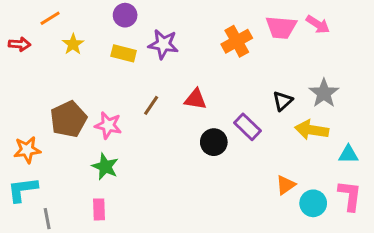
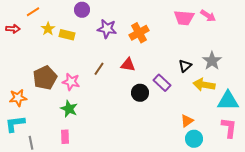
orange cross: (237, 41) -> (139, 33), moved
yellow rectangle: (124, 53) -> (67, 35), moved
cyan triangle: (348, 154) -> (228, 101), size x1.6
cyan circle: (313, 203) -> (194, 139), moved

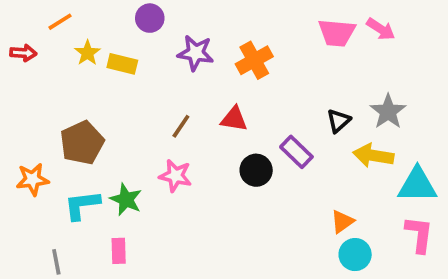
pink star: (71, 82) -> (175, 176), moved
cyan L-shape: (15, 124) -> (82, 205), moved

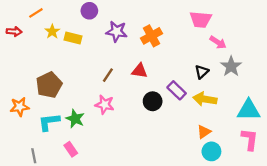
pink arrow: (381, 29) -> (218, 42), moved
yellow arrow: (373, 156) -> (205, 99), moved
pink rectangle: (119, 251) -> (71, 149), turned -32

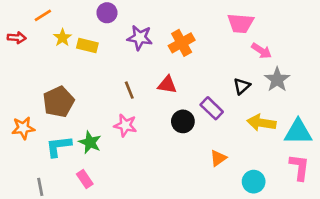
brown line: (108, 75) -> (129, 90), turned -56
yellow arrow: (205, 99) -> (261, 123), moved
orange triangle: (204, 132) -> (218, 158), moved

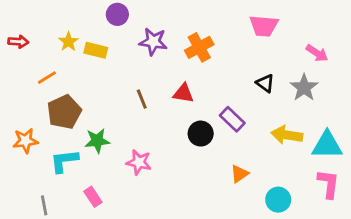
orange line: (43, 15) -> (47, 78), moved
pink arrow: (261, 51) -> (317, 53), moved
black triangle: (242, 86) -> (265, 83), moved, turned -42
pink star: (125, 125) -> (139, 162), moved
green star: (90, 142) -> (97, 141), moved, turned -30

